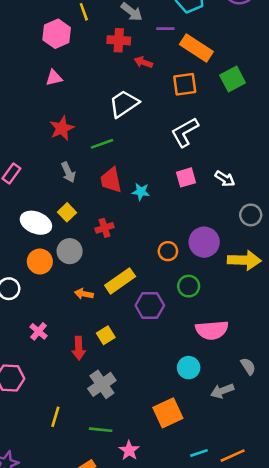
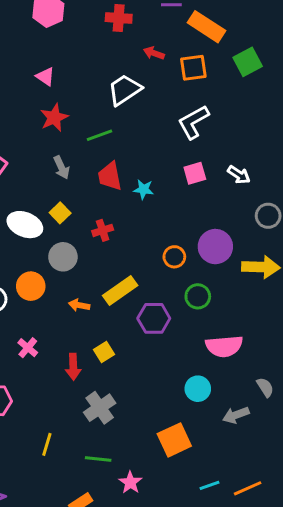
red arrow: (143, 62) -> (154, 53), moved
pink triangle: (54, 78) -> (45, 77), moved, turned 48
orange circle: (40, 262) -> (31, 286), moved

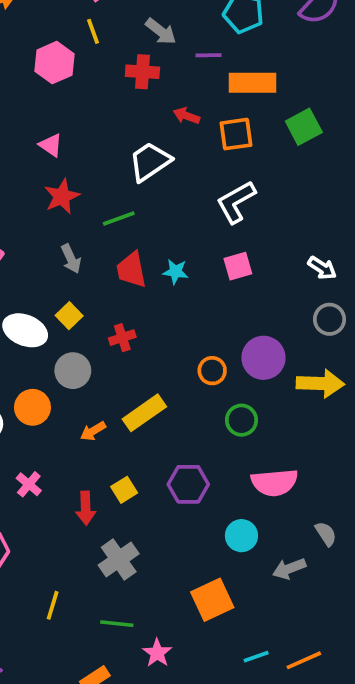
orange rectangle: (207, 27) -> (252, 83), turned -33
white arrow: (239, 175) -> (322, 268), moved
cyan star: (144, 189) -> (175, 272), moved
orange arrow: (79, 305) -> (93, 431), turned -42
purple hexagon: (154, 318) -> (188, 484), moved

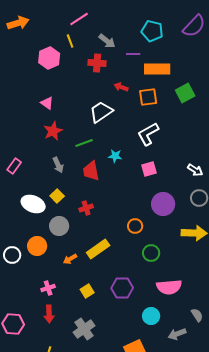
cyan star: (175, 272) -> (115, 156), moved
purple circle: (263, 358) -> (163, 204), moved
pink cross: (29, 484) -> (48, 288), moved, turned 32
red arrow: (86, 508) -> (49, 314), moved

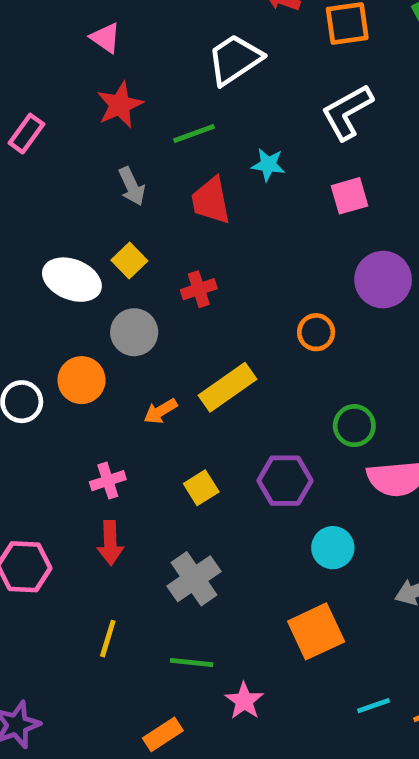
pink rectangle: (14, 166) -> (26, 134), moved
green circle: (151, 253) -> (354, 426), moved
cyan circle: (151, 316) -> (333, 548), moved

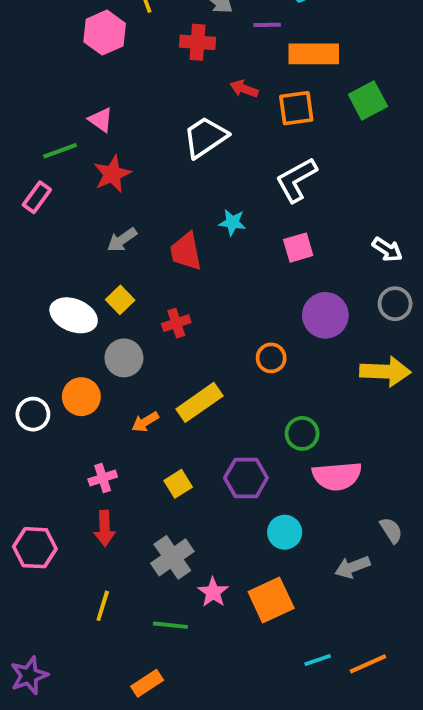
green line: (194, 134) -> (60, 151), moved
gray arrow: (132, 186) -> (122, 240), turned 80
pink star: (244, 701) -> (213, 592), moved

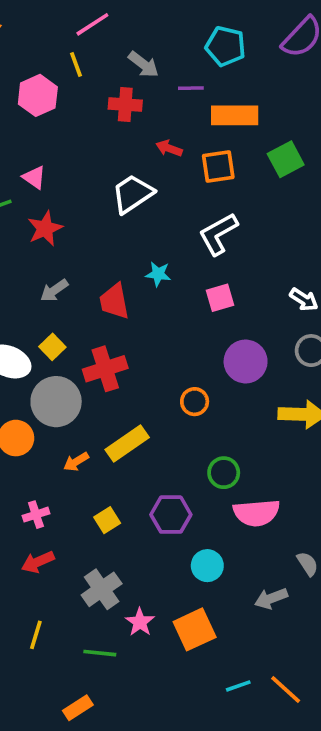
red cross: (176, 323) -> (105, 369), size x1.6
gray circle: (124, 358) -> (56, 402), size x1.4
red arrow: (105, 528) -> (38, 562), turned 68
orange line: (368, 664) -> (286, 690), turned 66

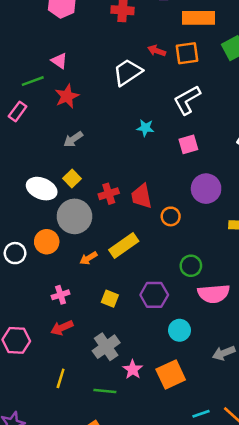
red arrow: (169, 148) -> (157, 51), moved
red trapezoid: (114, 301) -> (142, 196), moved
red cross: (105, 369) -> (109, 194), size x0.7
yellow square: (107, 520) -> (110, 299), turned -36

